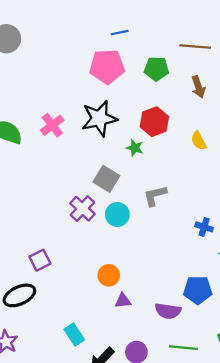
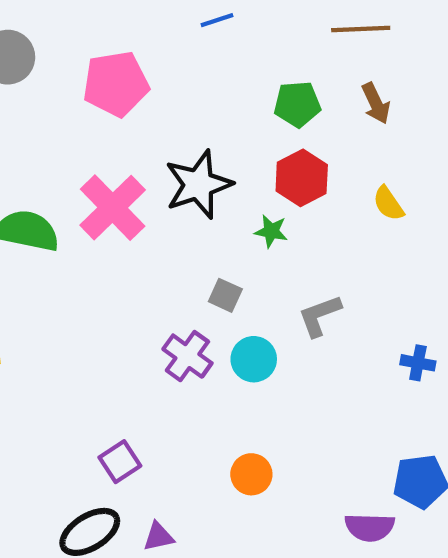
pink pentagon: (107, 67) -> (116, 84), moved
green pentagon: (156, 69) -> (297, 104), moved
pink cross: (52, 125) -> (113, 208), size x1.5
gray square: (106, 179) -> (225, 295), size x0.7
purple triangle: (123, 301) -> (158, 537), moved

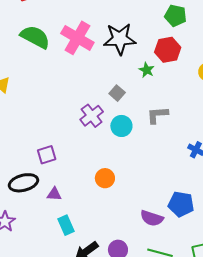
pink cross: (113, 208) -> (77, 38), turned -32

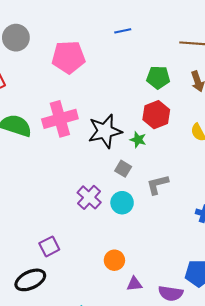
pink cross: (77, 38) -> (60, 119), turned -36
black star: (120, 39) -> (105, 131), moved
gray square: (117, 93) -> (123, 169), moved
purple triangle: (54, 194) -> (134, 284), moved

